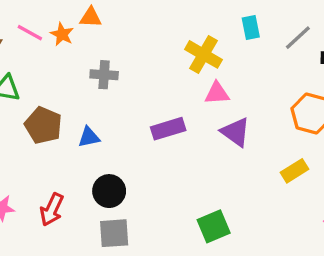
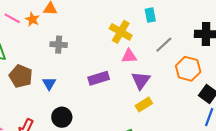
gray line: (298, 38) -> (164, 45), moved
purple triangle: (236, 132) -> (141, 80), turned 30
blue triangle: (89, 137) -> (49, 84), turned -48
yellow rectangle: (295, 171) -> (144, 105), moved

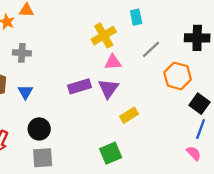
yellow cross: (121, 32) -> (104, 36), turned 30
gray cross: (59, 45) -> (22, 53), moved
purple triangle: (141, 80) -> (108, 89), moved

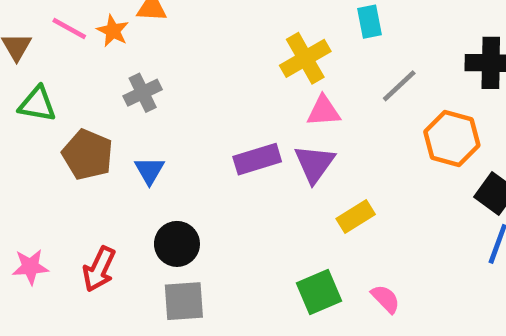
gray cross: (22, 53) -> (143, 93), turned -30
pink semicircle: (194, 153) -> (385, 299), moved

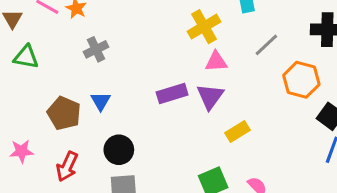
brown pentagon: (88, 155) -> (64, 113), moved
pink star: (30, 267) -> (21, 151), moved

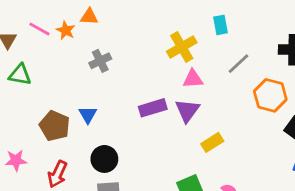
gray cross: (96, 49) -> (100, 61), moved

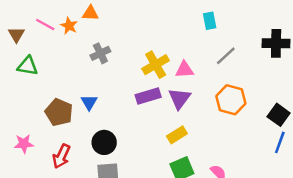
yellow cross: (182, 47) -> (156, 65), moved
orange hexagon: (270, 95) -> (231, 100), moved
yellow rectangle: (212, 142) -> (177, 135), moved

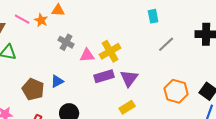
gray cross: (100, 53) -> (66, 42), turned -35
pink triangle: (184, 70) -> (87, 55), moved
orange hexagon: (231, 100) -> (176, 91), moved
blue triangle: (89, 102) -> (57, 81), turned 32

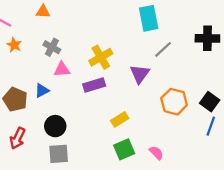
cyan rectangle: (153, 16) -> (149, 18), size x1.6
orange star: (41, 20) -> (14, 45), moved
pink triangle: (87, 55) -> (62, 69), moved
purple triangle: (129, 78) -> (140, 74), moved

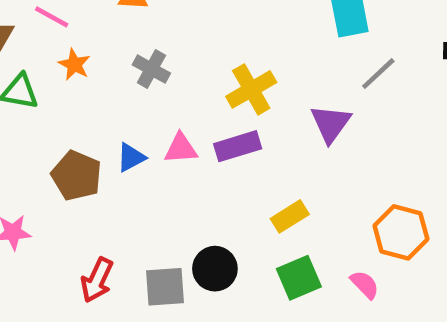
pink triangle: (62, 69) -> (181, 148), moved
orange hexagon: (174, 102) -> (401, 232), moved
black circle: (55, 126) -> (215, 269), moved
red arrow: (17, 138) -> (97, 280), moved

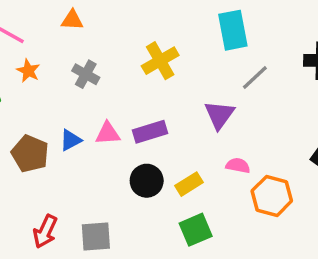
yellow cross: (251, 89) -> (160, 61), moved
black circle: (215, 269) -> (147, 181), moved
pink semicircle: (365, 285) -> (238, 165), moved, turned -35

